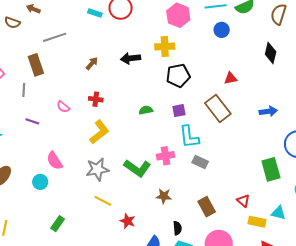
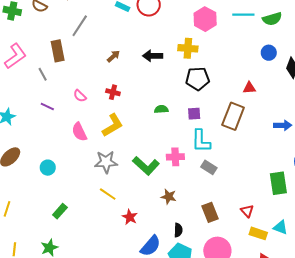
blue circle: (222, 30) -> (269, 53), moved
gray line: (55, 37) -> (80, 26), turned -45
gray line: (24, 90) -> (43, 74), turned -40
brown rectangle: (218, 108) -> (233, 116), turned 52
pink semicircle: (55, 161) -> (79, 132), moved

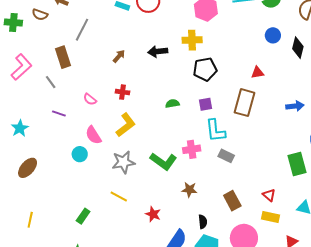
cyan circle: (48, 168) -> (80, 154), moved
yellow line: (108, 194) -> (119, 197), moved
yellow rectangle: (258, 233) -> (271, 217), moved

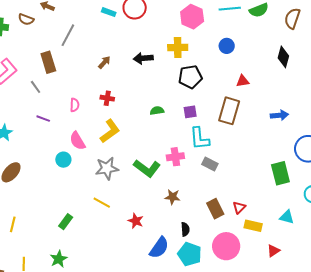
blue circle: (273, 35) -> (227, 46), moved
pink semicircle: (90, 99) -> (75, 105), turned -128
red triangle: (269, 195) -> (239, 207), moved, turned 32

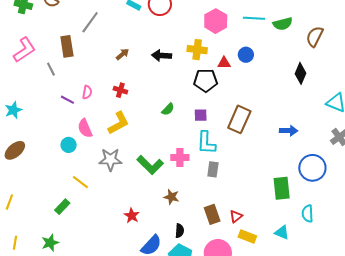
red triangle: (243, 81) -> (224, 63), moved
green semicircle: (157, 111) -> (168, 109), turned 136
purple line: (43, 119) -> (67, 100), moved
gray rectangle: (210, 164) -> (213, 169), turned 63
yellow line: (102, 203) -> (80, 182), moved

